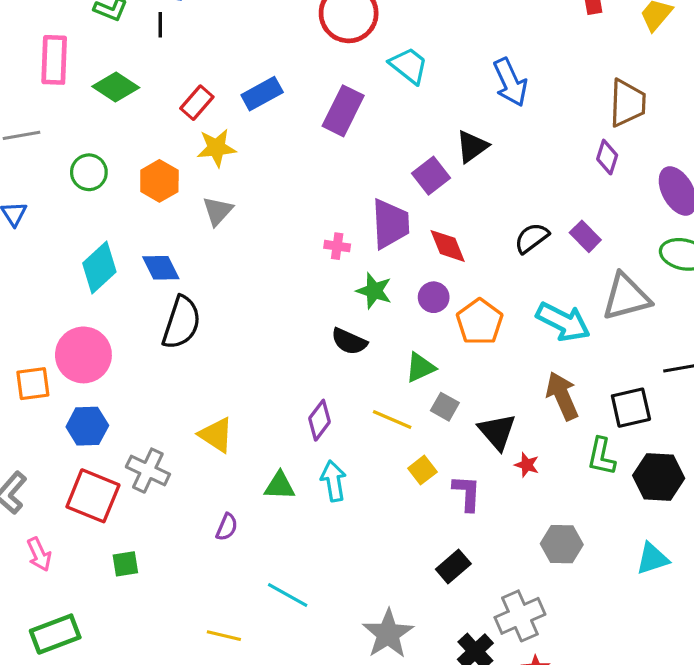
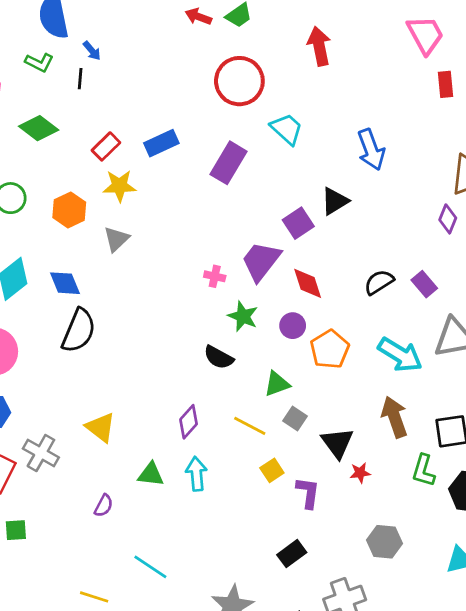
purple trapezoid: (390, 224) -> (261, 261), turned -144
red star: (527, 465) -> (360, 473), turned -30

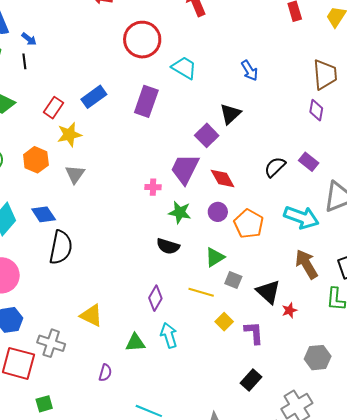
blue arrow: (371, 150) -> (250, 70), size x0.7

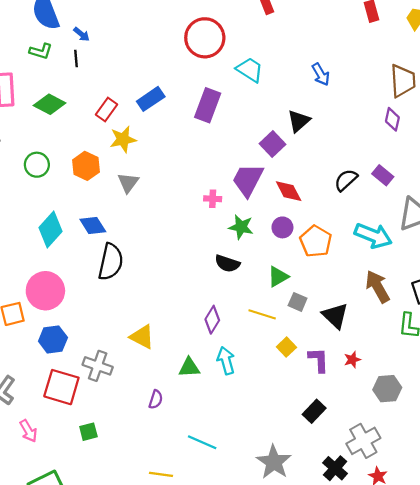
red star: (289, 310) -> (352, 360), moved

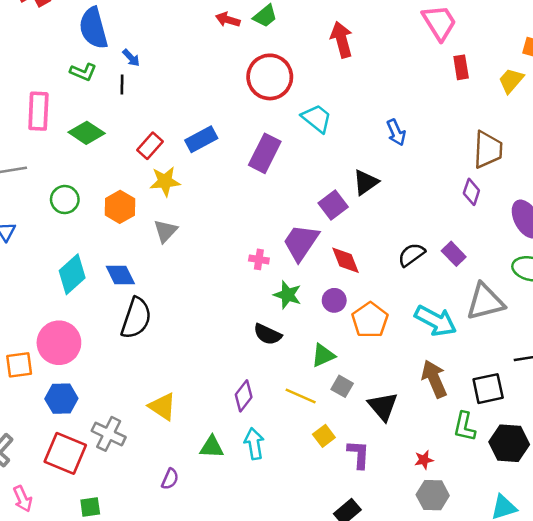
red star: (352, 360) -> (424, 460), moved

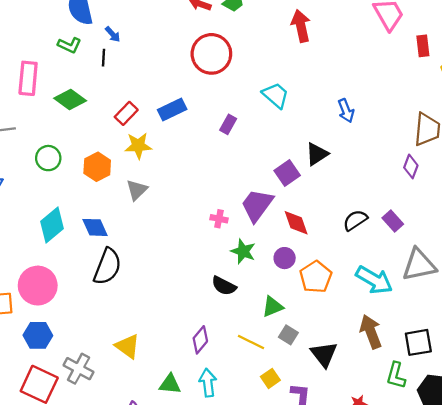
red rectangle: (461, 67) -> (423, 46), moved
red circle: (270, 77) -> (211, 54), moved
purple rectangle: (265, 153) -> (228, 124), size x0.6

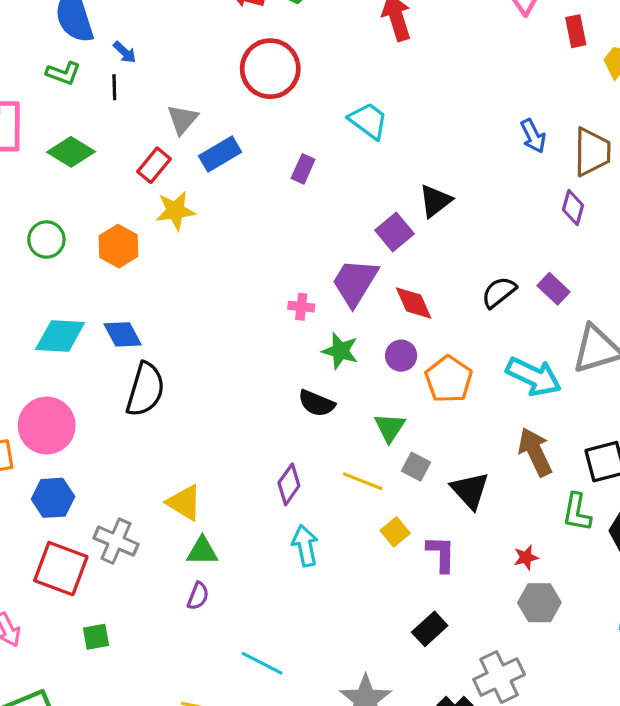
blue arrow: (346, 111) -> (533, 136), moved
gray triangle: (137, 190) -> (182, 119), moved
cyan diamond: (52, 225) -> (60, 336), turned 48
green triangle: (273, 307) -> (390, 427), turned -30
green triangle: (170, 384) -> (202, 551), moved

